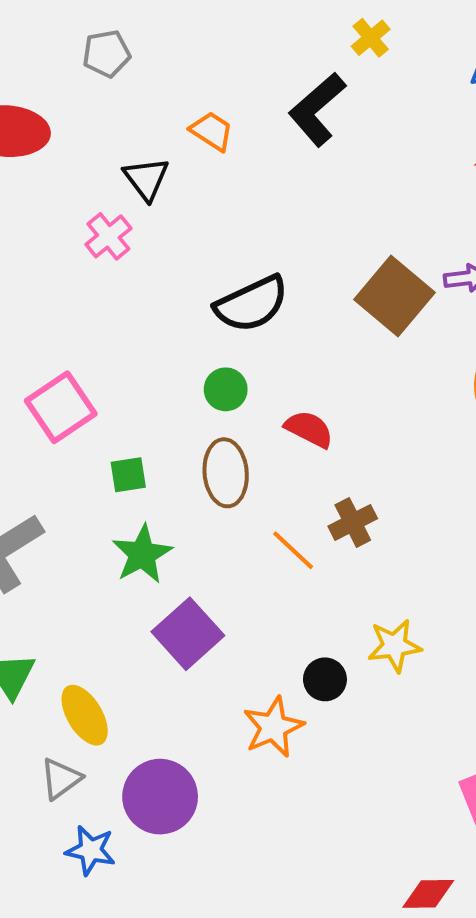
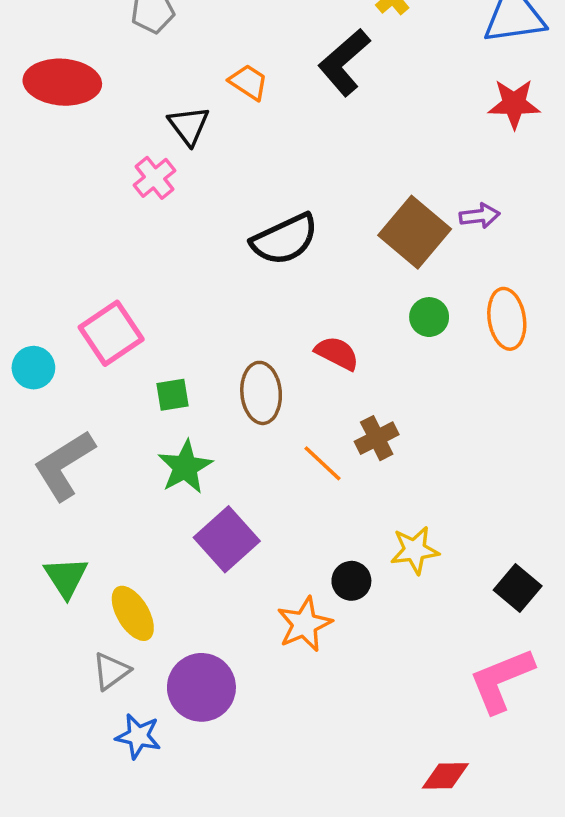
green circle: (226, 389) -> (429, 317), moved

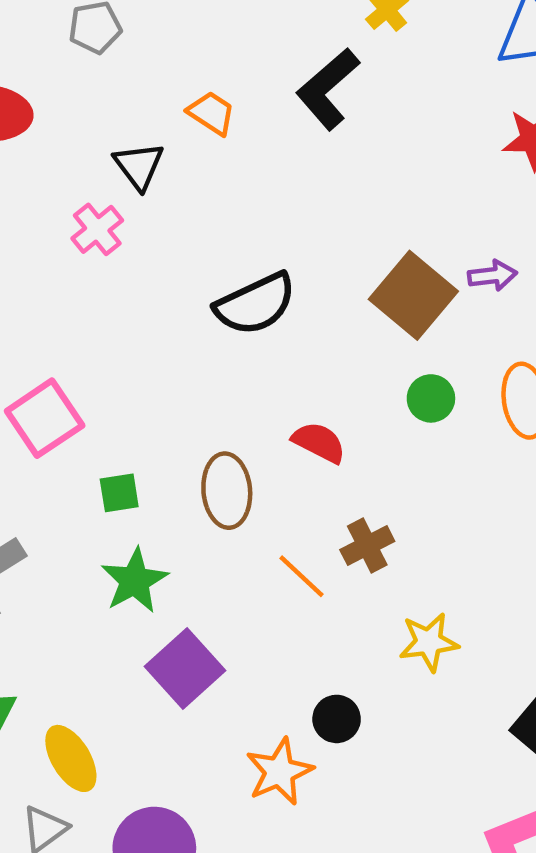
yellow star: (415, 550) -> (429, 642), moved

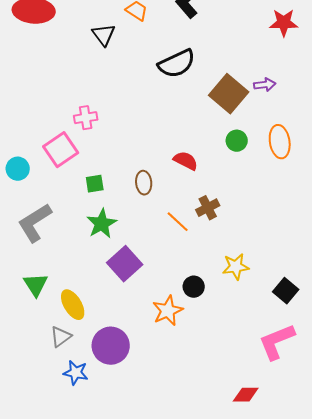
pink cross: (97, 229) -> (86, 118), moved, turned 30
black semicircle: (255, 304) -> (177, 64), moved
brown ellipse: (227, 491) -> (144, 183), size x0.7
yellow star: (429, 642) -> (236, 267), moved

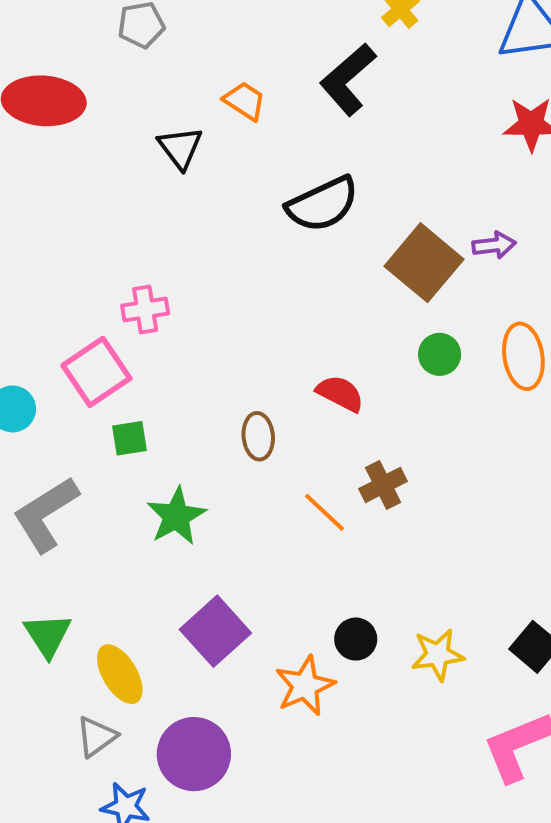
green square: (95, 184) -> (130, 438), moved
purple square: (125, 264) -> (215, 631), moved
yellow star: (236, 267) -> (438, 655), moved

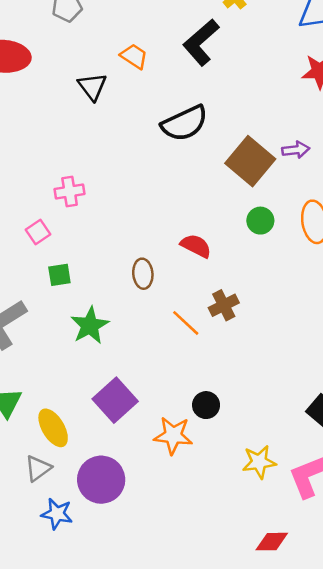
pink square: (96, 372) -> (38, 232), size x0.6
yellow star: (438, 655) -> (259, 462), moved
orange star: (305, 686) -> (173, 435), turned 30

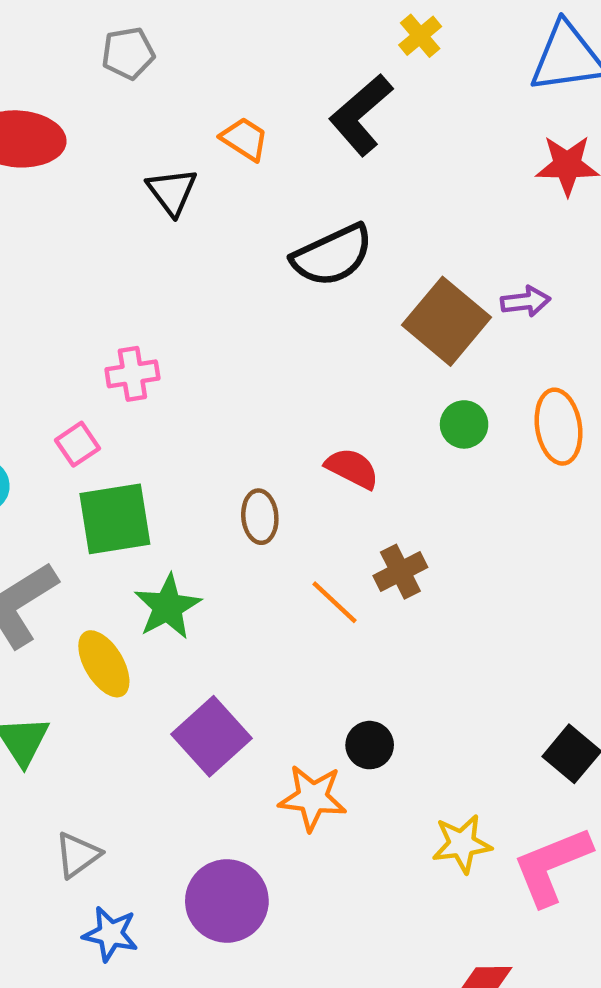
green square: (59, 275) -> (115, 519), size x1.8
yellow ellipse: (53, 428) -> (104, 664), moved
purple circle: (101, 480) -> (227, 901), moved

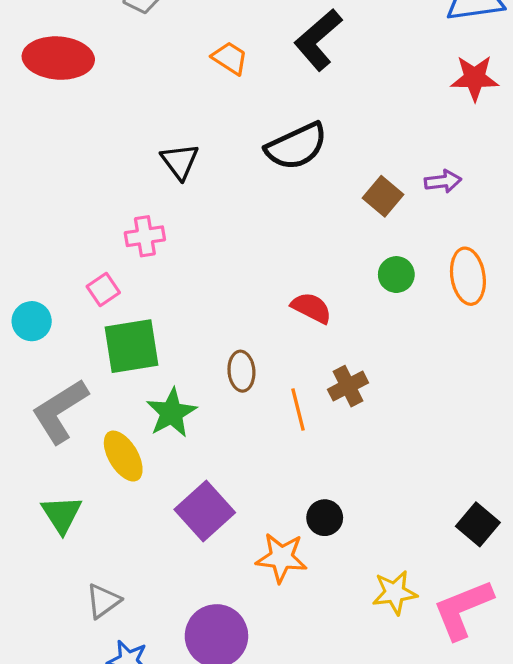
black triangle: (172, 192) -> (180, 161), moved
brown square: (446, 321) -> (383, 196), size x0.6
brown ellipse: (260, 517) -> (241, 371), moved
orange line: (334, 602) -> (298, 409), turned 33

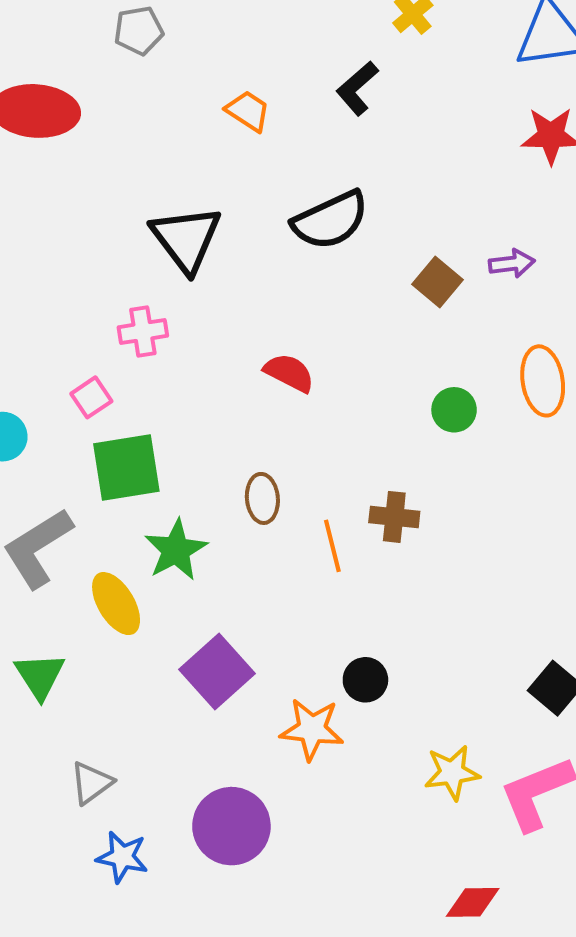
black L-shape: (318, 40) -> (357, 88), size x0.7
black triangle: (180, 161) -> (186, 239), size x1.5
green circle: (396, 275) -> (454, 410), moved
red semicircle: (311, 308) -> (289, 373), moved
brown cross: (348, 386) -> (394, 517), turned 33

